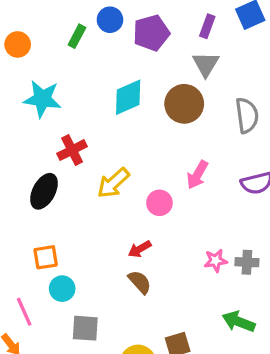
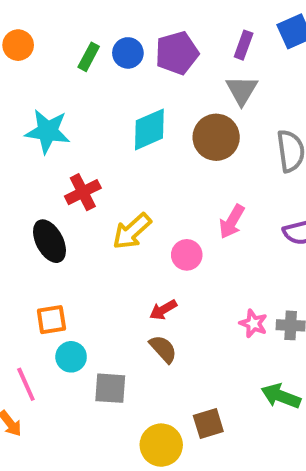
blue circle: (110, 20) -> (128, 53), moved
orange circle: (18, 44) -> (18, 45), moved
black ellipse: (44, 191) -> (49, 241), turned -56
pink star: (216, 261) -> (253, 323), turned 30
gray square: (85, 328) -> (110, 388), moved

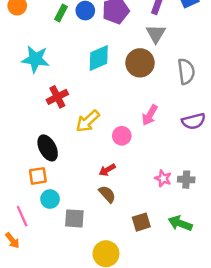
black ellipse: (49, 241) -> (48, 148), moved
brown square: (208, 423) -> (141, 222), moved

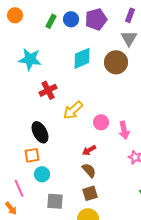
pink arrow: (150, 115) -> (124, 130), moved, turned -42
gray square: (74, 218) -> (55, 201), moved
brown square: (141, 222) -> (90, 193), moved

